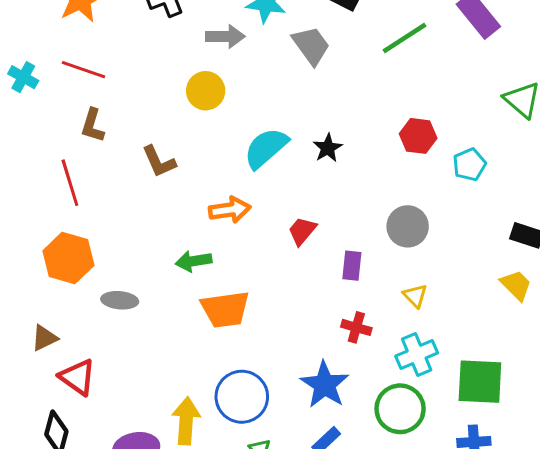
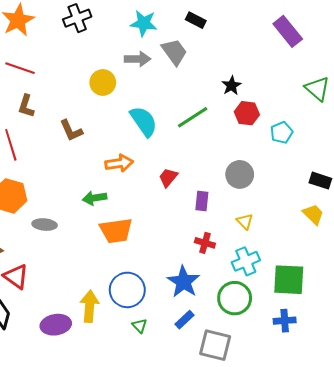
gray arrow: (225, 36) -> (138, 59), moved
green line: (405, 38) -> (193, 117), moved
cyan semicircle: (266, 148) -> (144, 121), turned 96
black star: (328, 148) -> (232, 86), moved

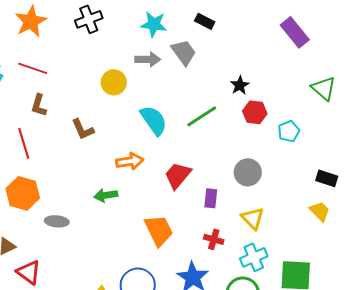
red trapezoid: (168, 178) -> (178, 175), size x1.4
yellow triangle: (245, 221) -> (253, 218), size x1.4
orange trapezoid: (116, 231) -> (159, 230), moved, turned -108

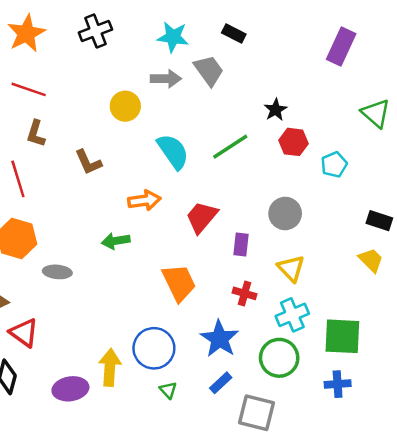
purple rectangle: (295, 32) -> (341, 47), turned 64

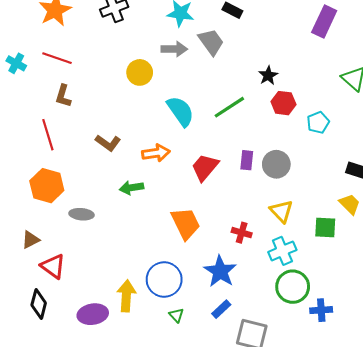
brown L-shape: (88, 162) -> (108, 143), moved, turned -30
purple rectangle: (241, 244) -> (247, 160), moved
green square: (342, 336) -> (325, 227), moved, size x0.7
green circle: (279, 358) -> (293, 287), moved

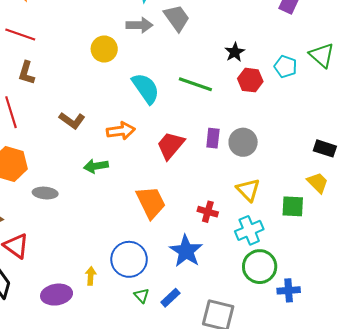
green line: (229, 107) -> (195, 84), turned 52
cyan pentagon: (318, 122) -> (285, 67), moved, turned -30
yellow arrow: (126, 296) -> (91, 276), size x0.6
blue rectangle: (221, 309) -> (170, 298), moved

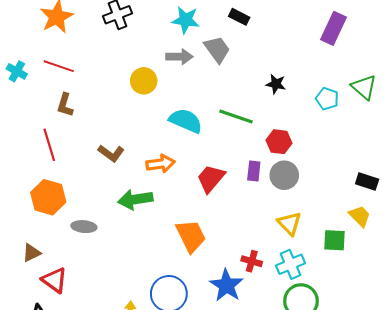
black star: (235, 52) -> (276, 84), turned -30
red hexagon: (250, 80) -> (279, 142), moved
cyan semicircle: (146, 88) -> (186, 121), turned -32
green arrow: (96, 166) -> (135, 199), size x1.4
red cross: (208, 212) -> (252, 261), moved

